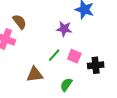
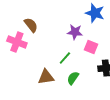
pink square: (74, 56) -> (91, 47), moved
green semicircle: (66, 85) -> (73, 78), moved

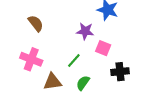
pink cross: (17, 42) -> (31, 59), moved

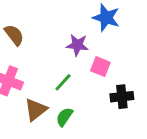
brown triangle: (53, 82) -> (36, 110), turned -30
green semicircle: (83, 83) -> (64, 117), moved

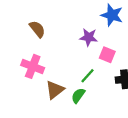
green line: (63, 82) -> (87, 76), moved

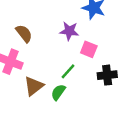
brown semicircle: (37, 29) -> (24, 33), moved

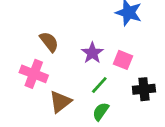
purple star: (69, 31) -> (92, 53), moved, turned 30
green semicircle: (58, 92) -> (101, 111), moved

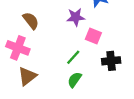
purple star: (92, 53) -> (76, 17), moved, turned 30
brown triangle: (60, 102) -> (27, 76), moved

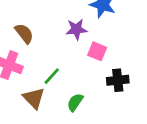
green line: (73, 57) -> (52, 76), moved
brown triangle: (27, 76) -> (34, 98), moved, turned -36

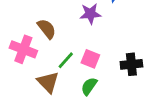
brown semicircle: (24, 33) -> (47, 29), moved
pink square: (97, 51) -> (90, 59), moved

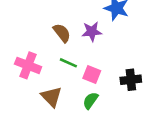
brown semicircle: (47, 29) -> (62, 33), moved
green line: (66, 60) -> (68, 63), moved, turned 72

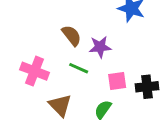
purple star: (92, 32) -> (100, 47), moved
pink square: (92, 75) -> (117, 81), moved, turned -30

